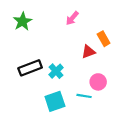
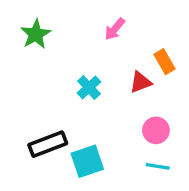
black rectangle: (30, 68) -> (48, 144), moved
cyan cross: (56, 71) -> (89, 87), moved
cyan line: (84, 96) -> (158, 166), moved

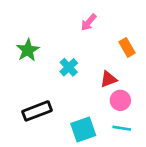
green star: (36, 34) -> (28, 50), moved
red triangle: (140, 82) -> (108, 79), moved
cyan square: (87, 161) -> (83, 129), moved

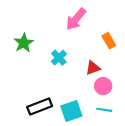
pink arrow: (89, 22) -> (76, 19), size x1.5
black rectangle: (37, 111) -> (40, 106), moved

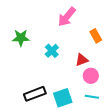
green star: (24, 43) -> (21, 38), turned 30

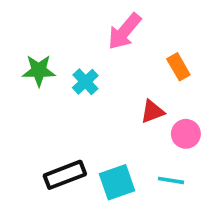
cyan cross: (52, 51) -> (85, 82), moved
pink circle: (91, 76) -> (186, 134), moved

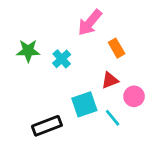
orange rectangle: (178, 67) -> (117, 48), moved
cyan line: (171, 180) -> (113, 118), moved, turned 42
cyan square: (117, 182) -> (84, 104), moved

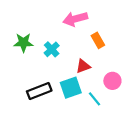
pink arrow: (90, 23) -> (75, 19), turned 35
red triangle: (110, 80) -> (83, 66), moved
black rectangle: (47, 126) -> (39, 91), moved

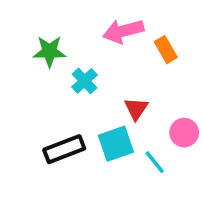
orange rectangle: (98, 40) -> (166, 50), moved
green star: (23, 43) -> (49, 51), moved
red triangle: (83, 66) -> (136, 109), turned -35

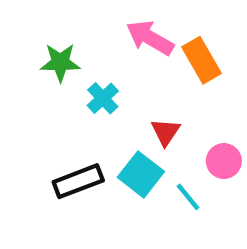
pink arrow: (123, 31) -> (150, 38), turned 45
orange rectangle: (166, 50) -> (201, 60), size x1.4
cyan square: (116, 144) -> (141, 174), turned -33

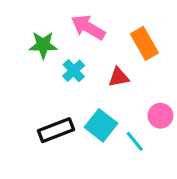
pink arrow: (150, 38) -> (88, 27), moved
red triangle: (166, 132) -> (119, 77), moved, turned 45

